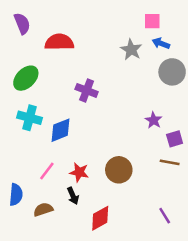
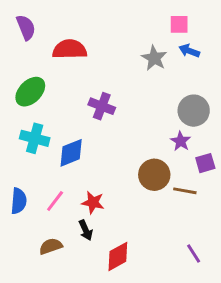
gray circle: (172, 72) -> (194, 111), moved
brown line: (170, 162) -> (185, 191), moved
brown circle: (119, 170) -> (154, 175), moved
blue semicircle: (16, 195) -> (19, 201), moved

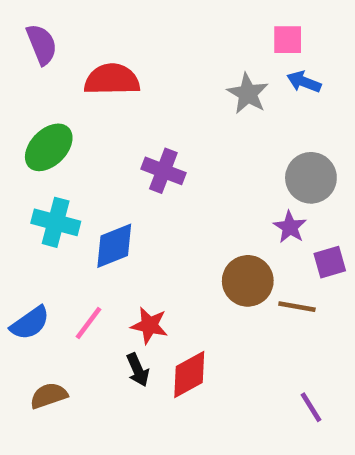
blue semicircle: (19, 201) -> (30, 323), turned 50
brown semicircle: (51, 246) -> (49, 396), moved
red diamond: (118, 256) -> (189, 375), moved

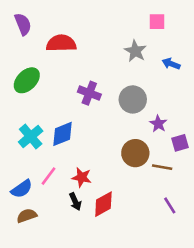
blue arrow: (304, 82) -> (171, 64), moved
gray circle: (311, 178) -> (133, 99), moved
cyan cross: (56, 222) -> (31, 137), moved, turned 35
blue semicircle: (30, 323) -> (22, 189), moved
purple line: (311, 407) -> (170, 205), moved

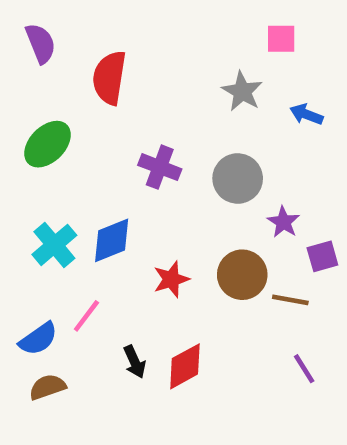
red semicircle: (61, 43) -> (109, 78), turned -80
red star: (82, 177) -> (171, 279), moved, turned -30

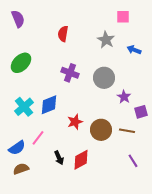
red semicircle: (109, 78) -> (63, 34), moved, size x0.7
brown circle: (242, 275) -> (101, 130), moved

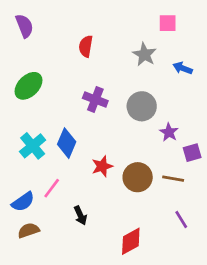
blue diamond: (49, 105) -> (67, 143), turned -45
red diamond: (81, 160) -> (131, 241), moved

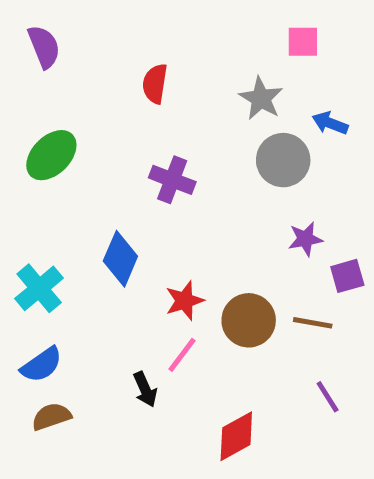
gray circle: (142, 106) -> (283, 160), moved
purple star: (169, 132) -> (305, 239), turned 30
cyan cross: (33, 146) -> (39, 288), moved
pink line: (52, 188) -> (182, 355), moved

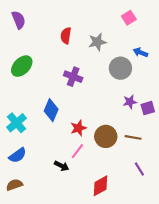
pink square: (303, 42) -> (129, 18), turned -32
gray star: (261, 98) -> (97, 42), moved, turned 30
purple square: (347, 276) -> (148, 108), moved
black arrow: (145, 389) -> (62, 166), turned -40
brown semicircle: (51, 417) -> (14, 185), moved

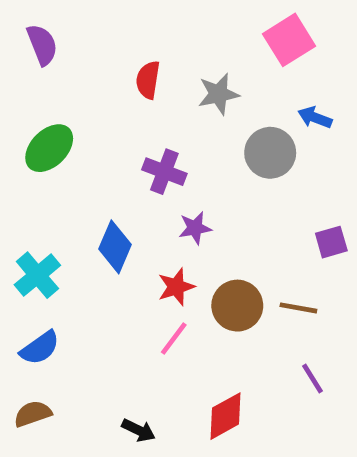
pink square: (129, 18) -> (289, 40), size x1.5
purple star: (130, 102) -> (195, 228), moved
black arrow: (62, 166) -> (139, 430), moved

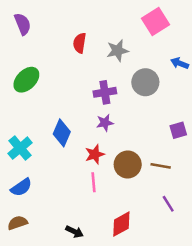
blue arrow: (315, 118) -> (180, 63), moved
purple cross: (164, 172) -> (105, 92), moved, turned -30
pink line: (174, 339) -> (93, 182), turned -42

